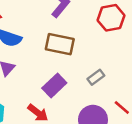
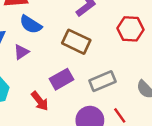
gray rectangle: (96, 77) -> (102, 81), size x1.5

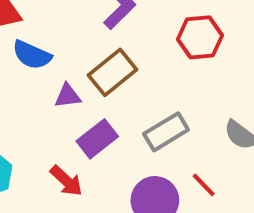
brown rectangle: (76, 42) -> (112, 72), turned -56
purple triangle: (21, 52) -> (68, 96), moved, turned 35

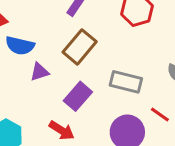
purple triangle: (68, 96) -> (39, 72), moved
gray rectangle: (166, 132) -> (126, 82), turned 56

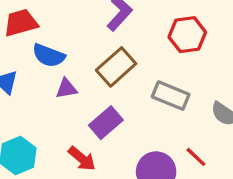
gray rectangle: (126, 82) -> (171, 96), moved

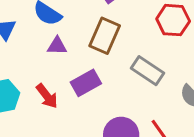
brown rectangle: (116, 67) -> (105, 36), turned -36
red arrow: (82, 159) -> (47, 96), moved

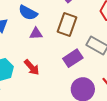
purple rectangle: (86, 83) -> (73, 58), moved

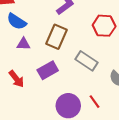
purple rectangle: (73, 58) -> (48, 70), moved

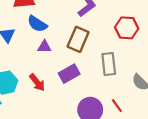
gray rectangle: (86, 61) -> (109, 64), turned 50

